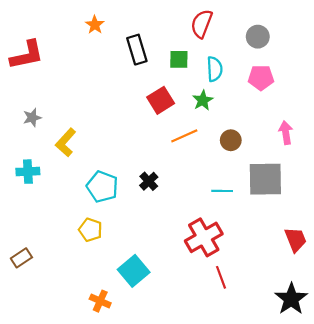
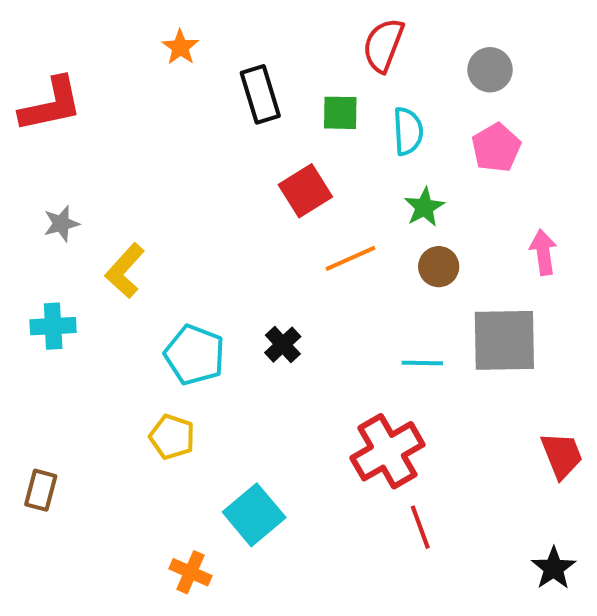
pink pentagon: (261, 78) -> (496, 148), turned -30
green star: (203, 100) -> (424, 207), moved
brown rectangle: (21, 258) -> (41, 490), turned -42
black star: (291, 299) -> (554, 568), size x0.7

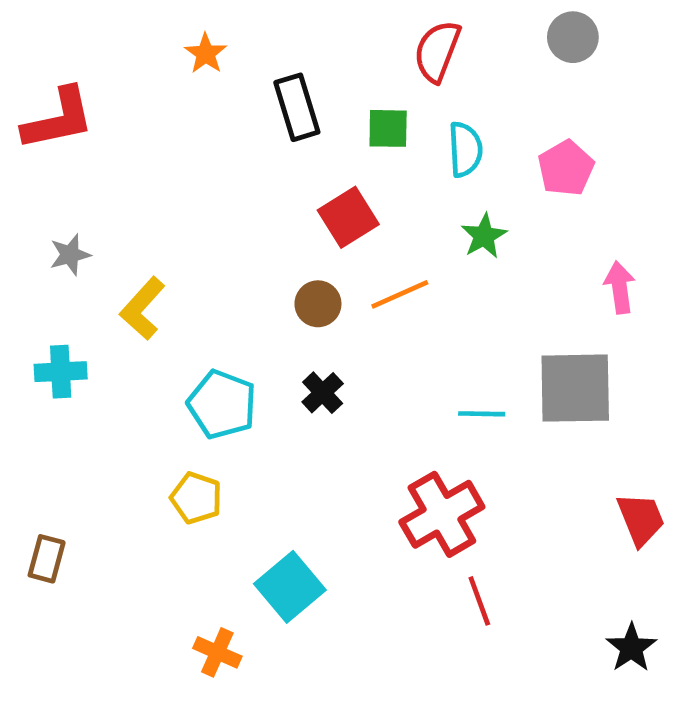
gray circle: (490, 70) -> (573, 37), moved
brown circle: (439, 267) -> (318, 304), moved

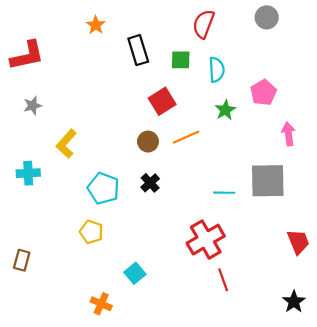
pink pentagon: (566, 168) -> (263, 93), moved
gray star: (70, 255) -> (33, 106), moved
cyan square: (290, 587) -> (135, 273), size x0.7

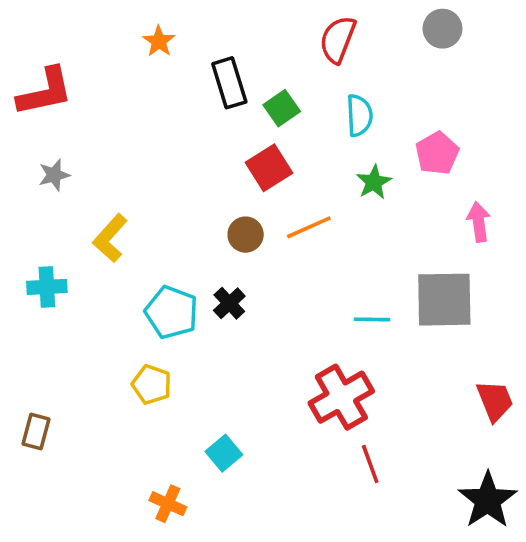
green square: (181, 60) -> (282, 108), moved, turned -36
black cross: (150, 183) -> (229, 303), moved
black star: (294, 302) -> (488, 500), size x1.5

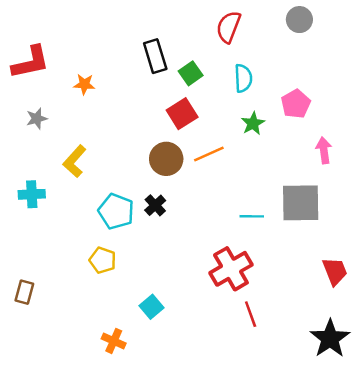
orange star: (159, 41) -> (84, 84), moved, turned -30
brown circle: (246, 235) -> (166, 159), size x1.4

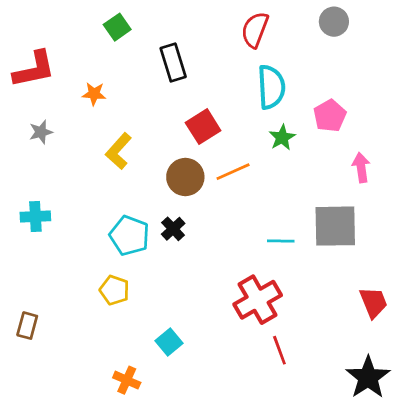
green square: (191, 73) -> (117, 27), moved
cyan semicircle: (243, 78) -> (271, 87), size x1.4
yellow L-shape: (75, 161) -> (119, 151), moved

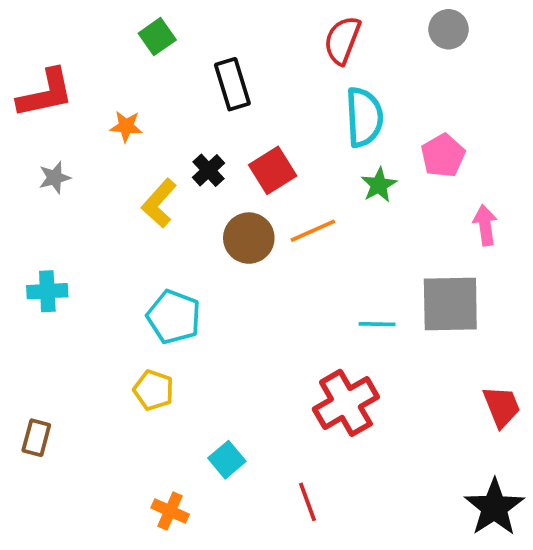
black cross: (173, 229) -> (209, 170), moved
red line: (279, 350) -> (307, 502), moved

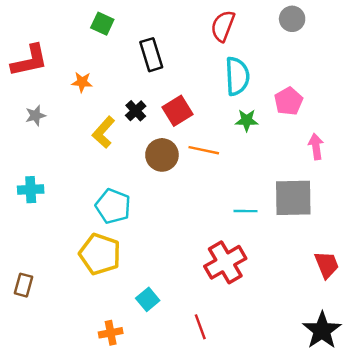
green square: (157, 37) -> (102, 24), turned -30
green star: (379, 185) -> (247, 120), turned 30
orange line: (313, 231) -> (204, 150), turned 36
yellow pentagon: (154, 390) -> (100, 254), size x1.6
orange cross: (170, 511) -> (111, 333), turned -35

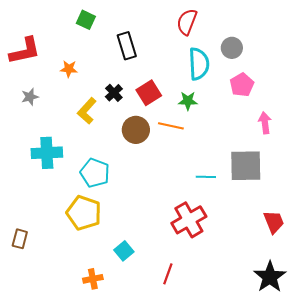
gray circle: (292, 19) -> (232, 48), moved
green star: (247, 120) -> (188, 101), moved
cyan cross: (31, 190) -> (47, 153), moved, size x1.4
red line: (200, 327) -> (168, 274), turned 40

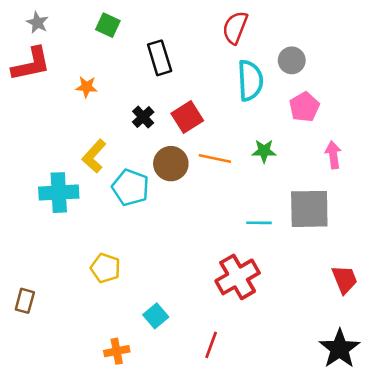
gray star: (30, 97) -> (37, 23), moved, turned -30
green star: (188, 101) -> (264, 151), moved
yellow L-shape: (87, 111) -> (94, 156), moved
cyan pentagon: (95, 173) -> (131, 188), moved
yellow pentagon: (84, 213) -> (105, 268), size x0.7

